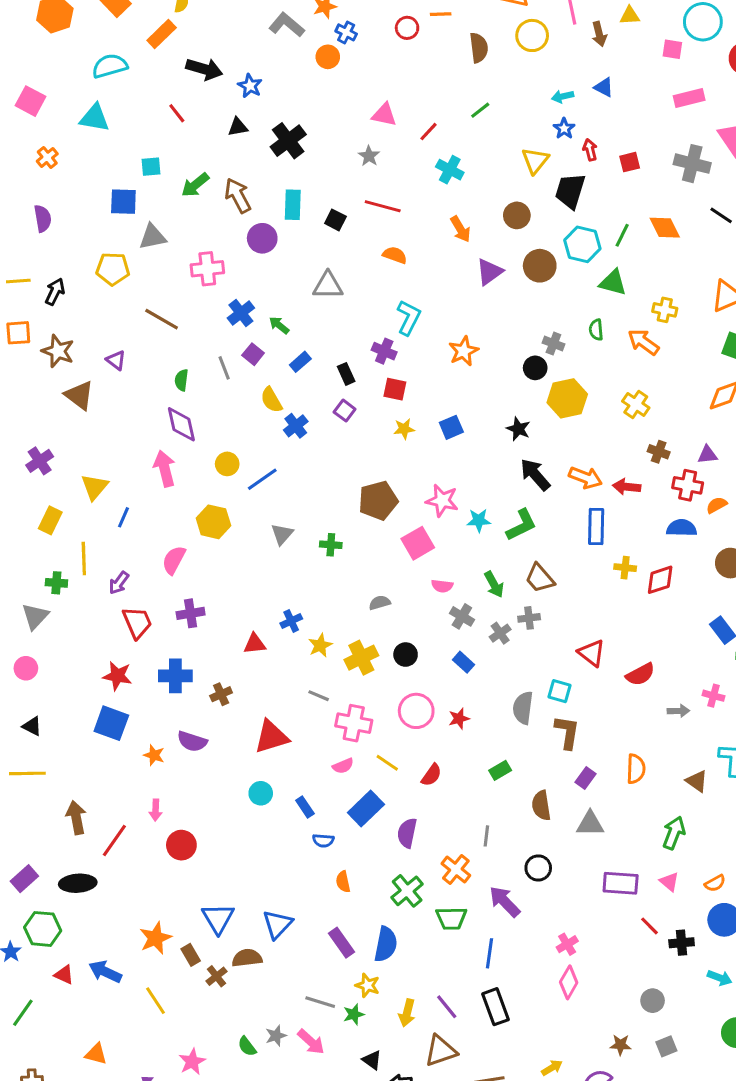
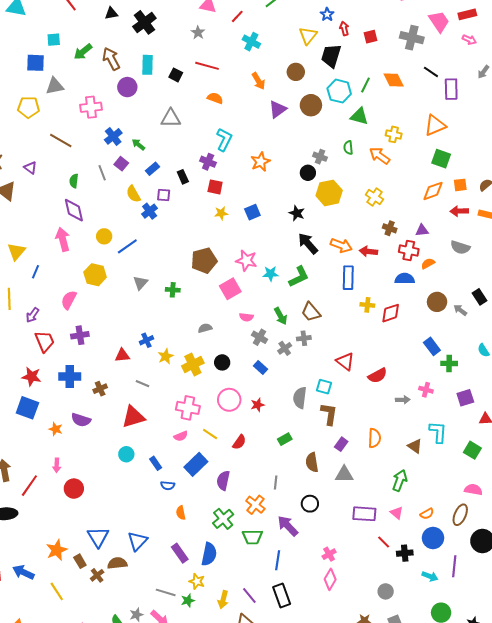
purple square: (345, 411) -> (164, 195), moved, turned -32
gray line: (319, 696) -> (142, 384), moved

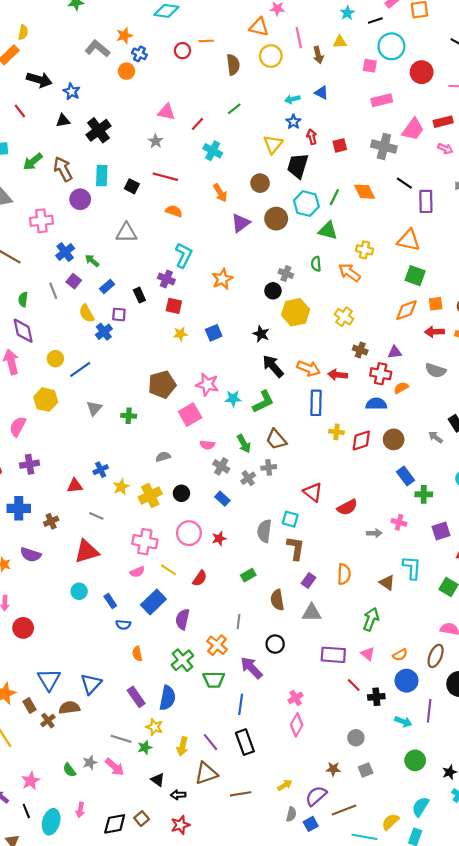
pink trapezoid: (439, 21) -> (413, 129), turned 70
orange triangle: (435, 125) -> (409, 240), turned 35
brown circle: (437, 302) -> (394, 439), moved

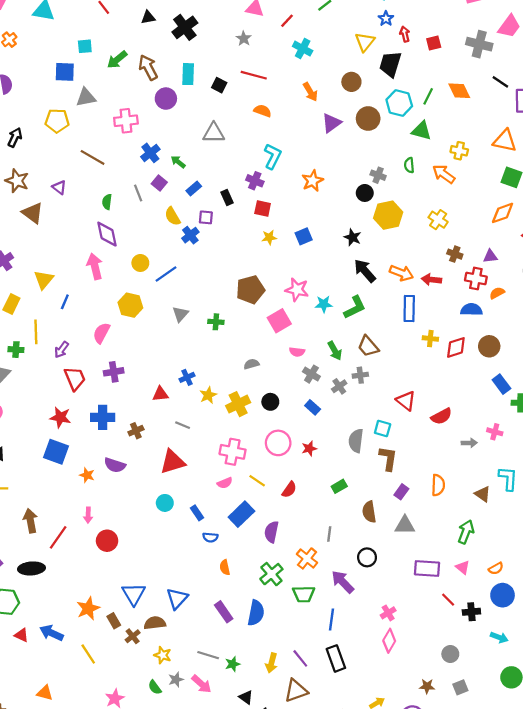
yellow star: (154, 727) -> (163, 655), moved

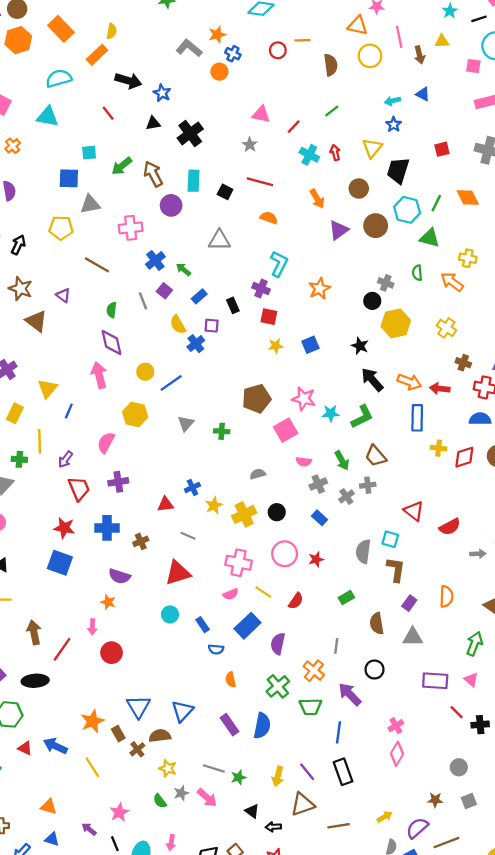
red arrow: (405, 34) -> (335, 153), moved
gray cross: (311, 374) -> (318, 484), turned 35
orange star: (87, 475) -> (108, 602), moved

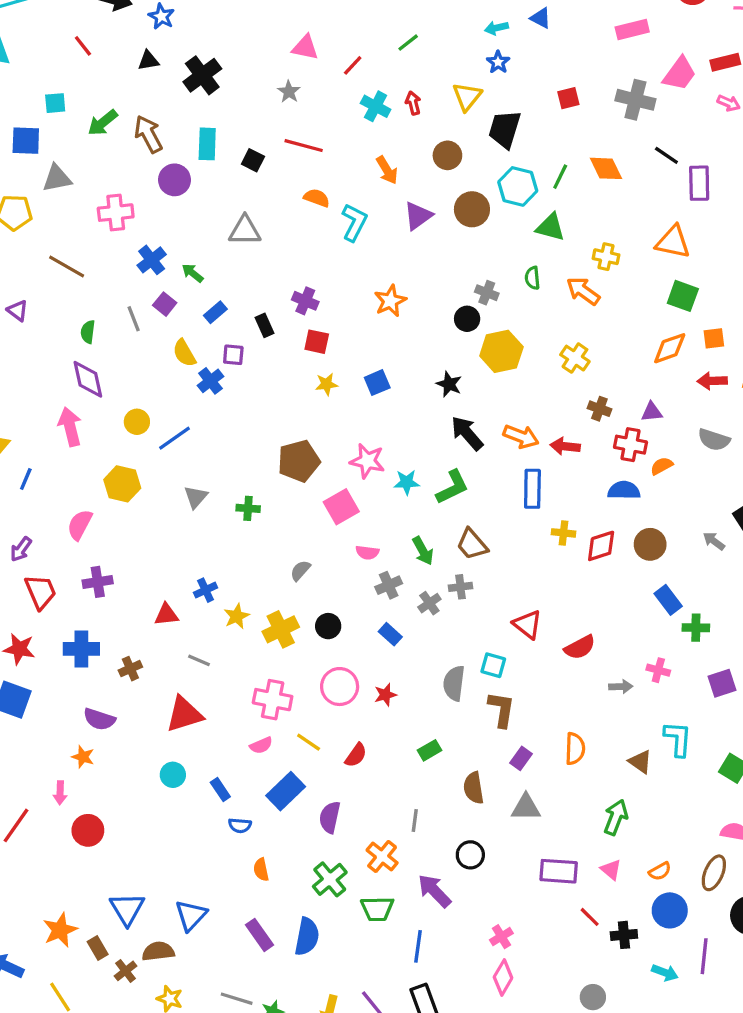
cyan L-shape: (279, 264) -> (354, 222), moved
gray semicircle: (258, 474) -> (300, 570), turned -32

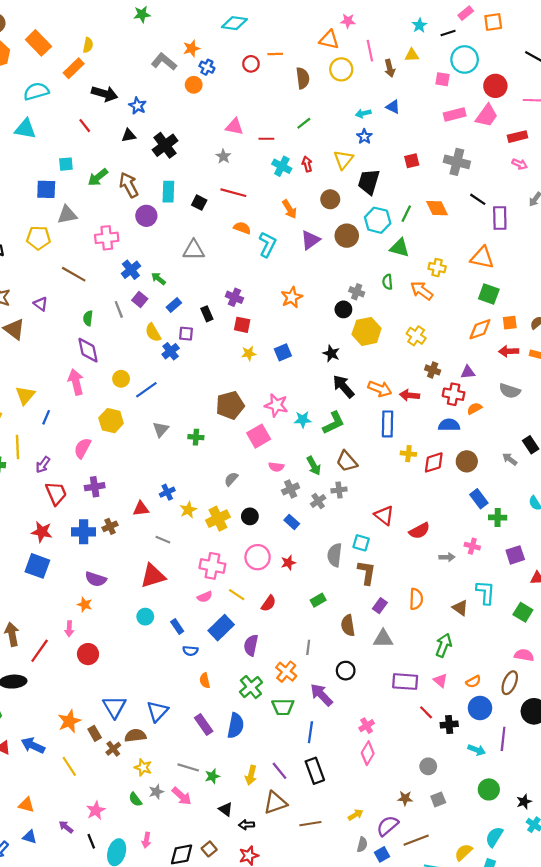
red line: (353, 65) -> (266, 139), turned 48
pink trapezoid: (680, 74) -> (487, 116), moved
brown cross: (130, 669) -> (110, 526), moved

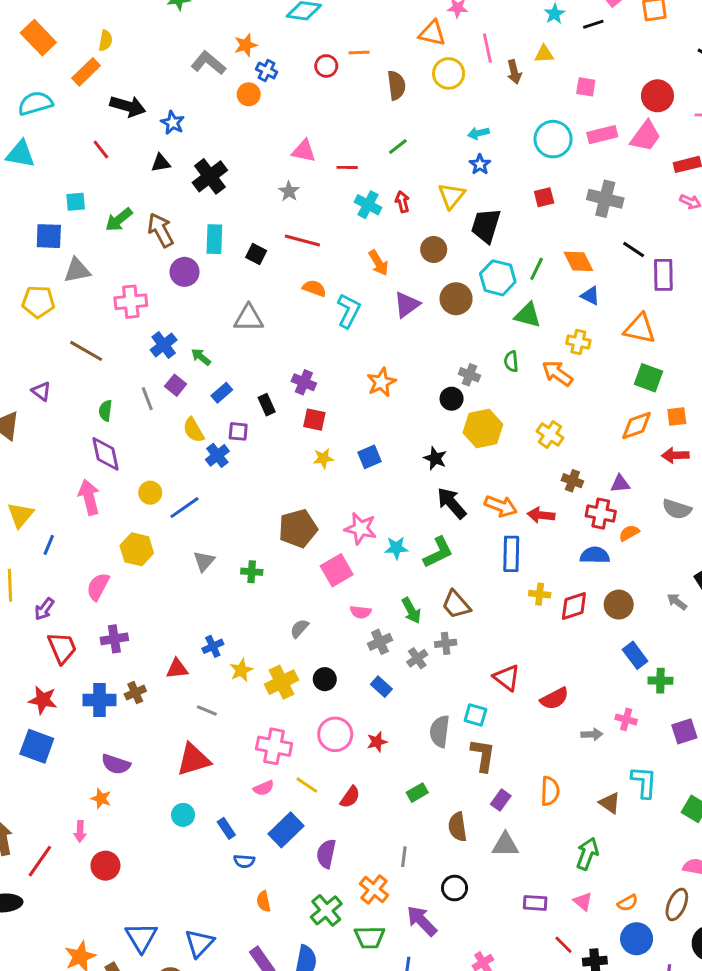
cyan circle: (465, 59) -> (553, 139), moved
blue triangle: (393, 107) -> (590, 296), moved
purple rectangle: (405, 682) -> (535, 903), size x0.7

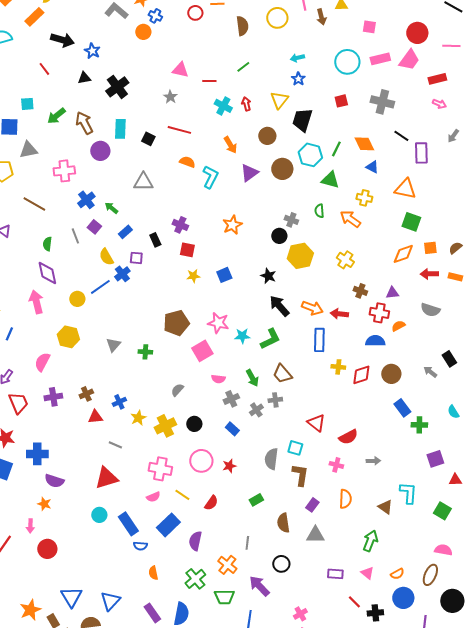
blue line: (185, 508) -> (100, 287), moved
brown cross: (135, 693) -> (86, 394), moved
blue cross: (99, 700) -> (37, 454), moved
pink cross: (626, 719) -> (336, 465), moved
blue rectangle: (226, 828) -> (128, 524), size x1.6

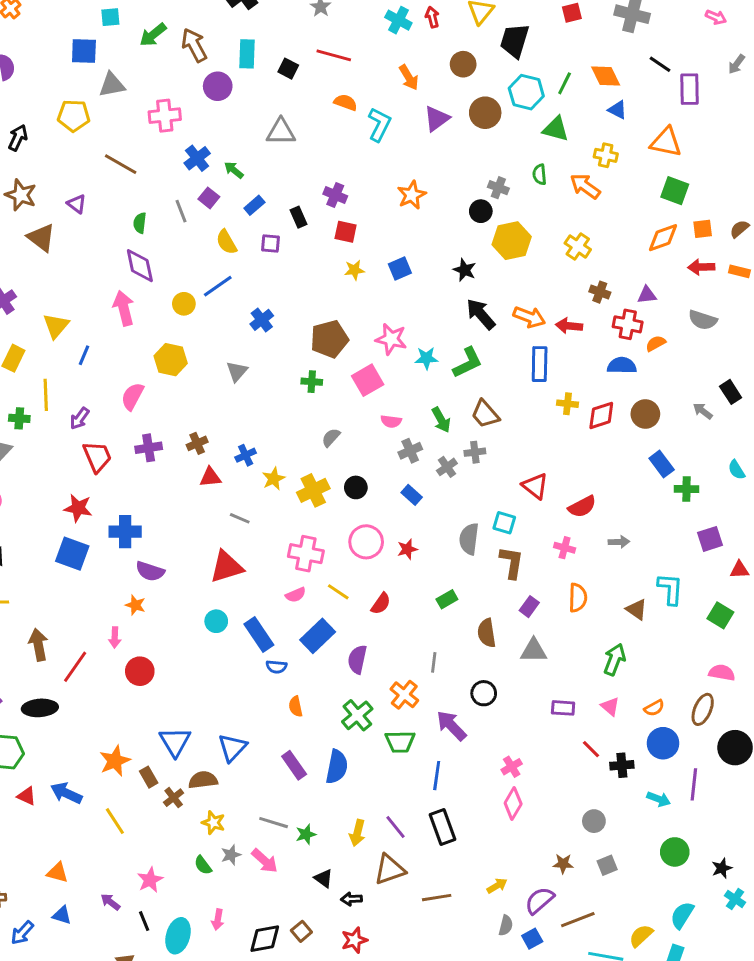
blue cross: (122, 274) -> (262, 320), moved
green cross: (145, 352) -> (312, 382), moved

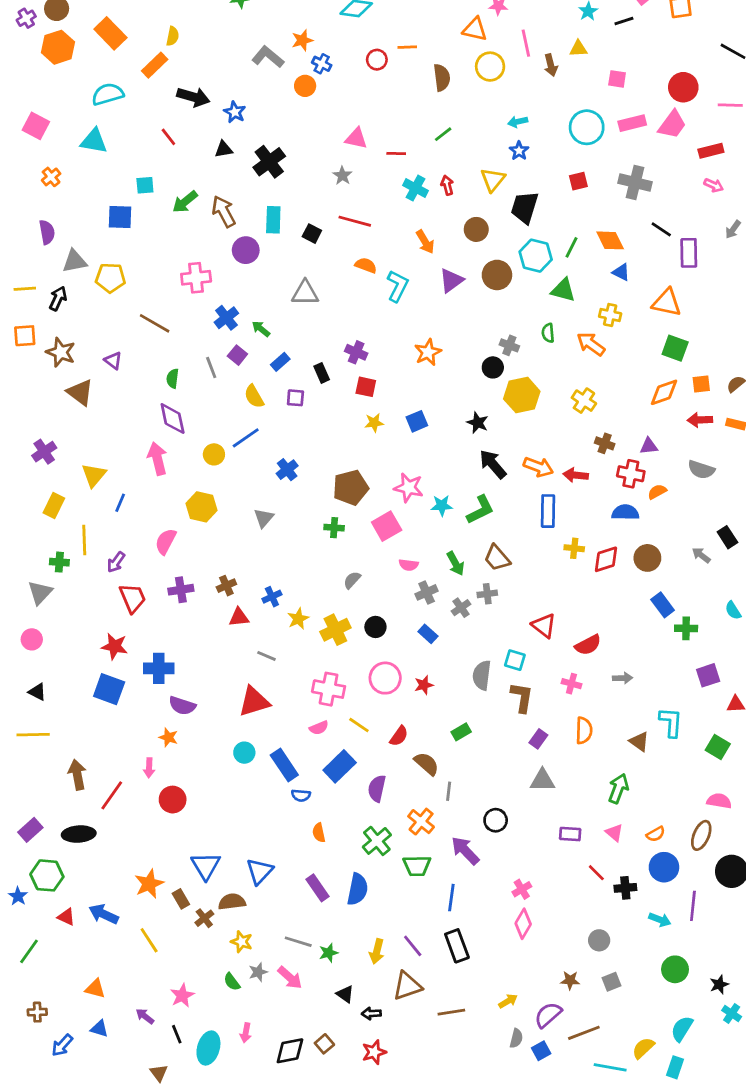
gray triangle: (112, 85) -> (75, 261), moved
brown semicircle: (487, 633) -> (427, 764), moved, turned 140

